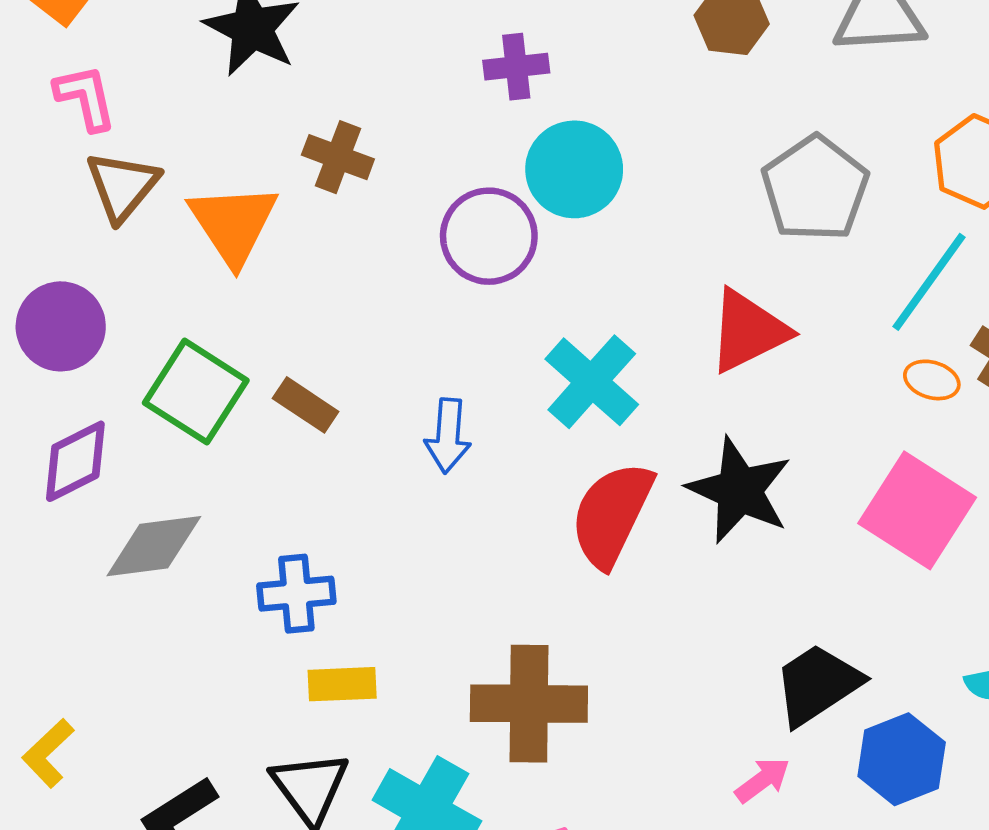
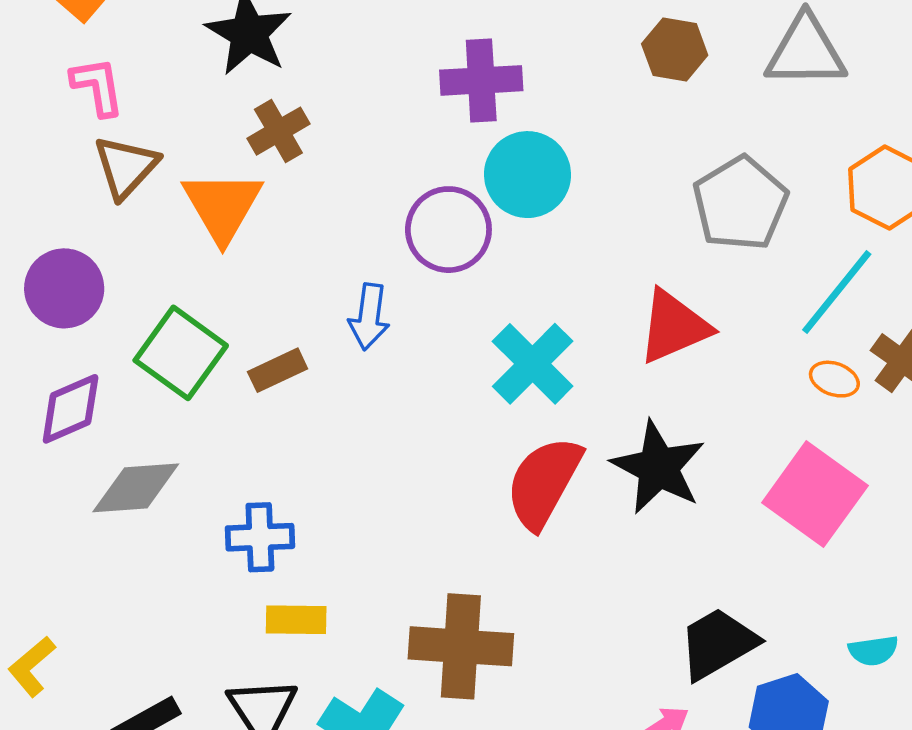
purple cross: (516, 67) -> (481, 80), size x1.4
brown cross: (338, 157) -> (278, 131), moved, turned 36
brown rectangle: (306, 405) -> (278, 370), turned -62
blue arrow: (448, 436) -> (369, 317), moved

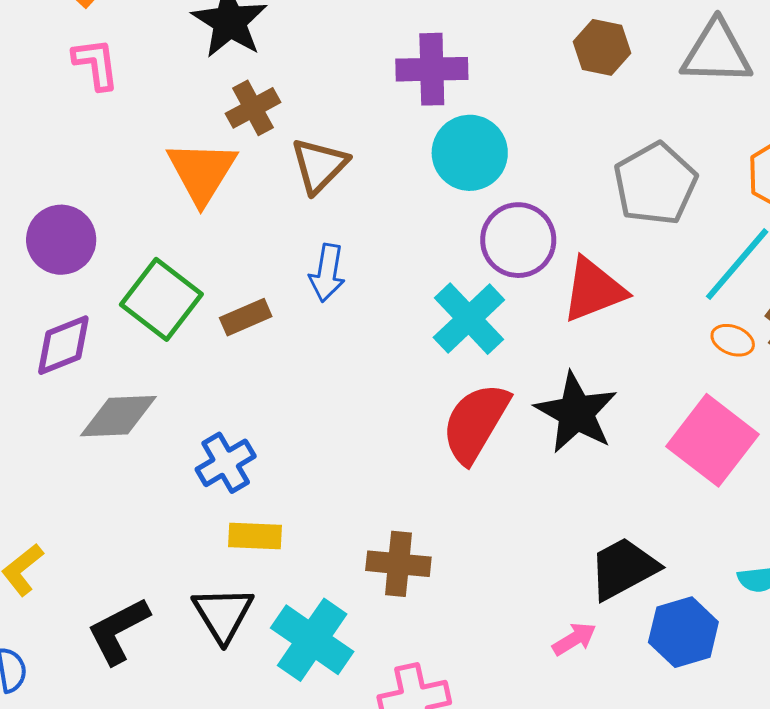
brown triangle: (126, 167) -> (319, 165), moved
purple circle: (448, 230) -> (518, 240), moved
blue cross: (260, 537) -> (226, 463), turned -30
brown cross: (461, 646) -> (398, 564), size x0.7

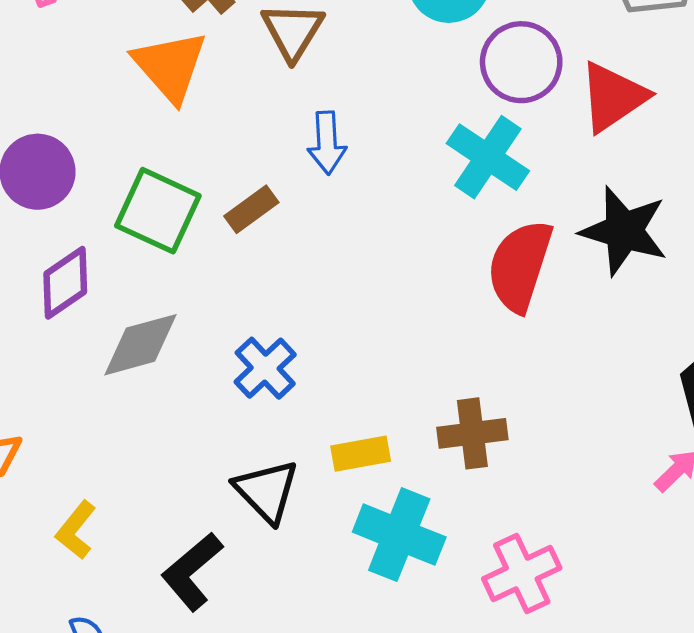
yellow rectangle: (255, 536) -> (361, 454), moved
black triangle: (223, 614) -> (267, 491), moved

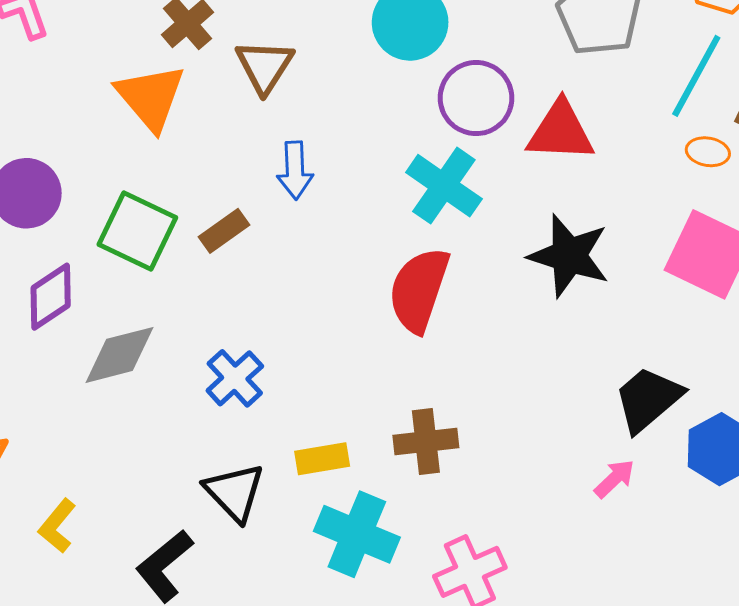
red triangle: (613, 97) -> (561, 131), turned 36
red semicircle: (520, 266) -> (419, 290), moved

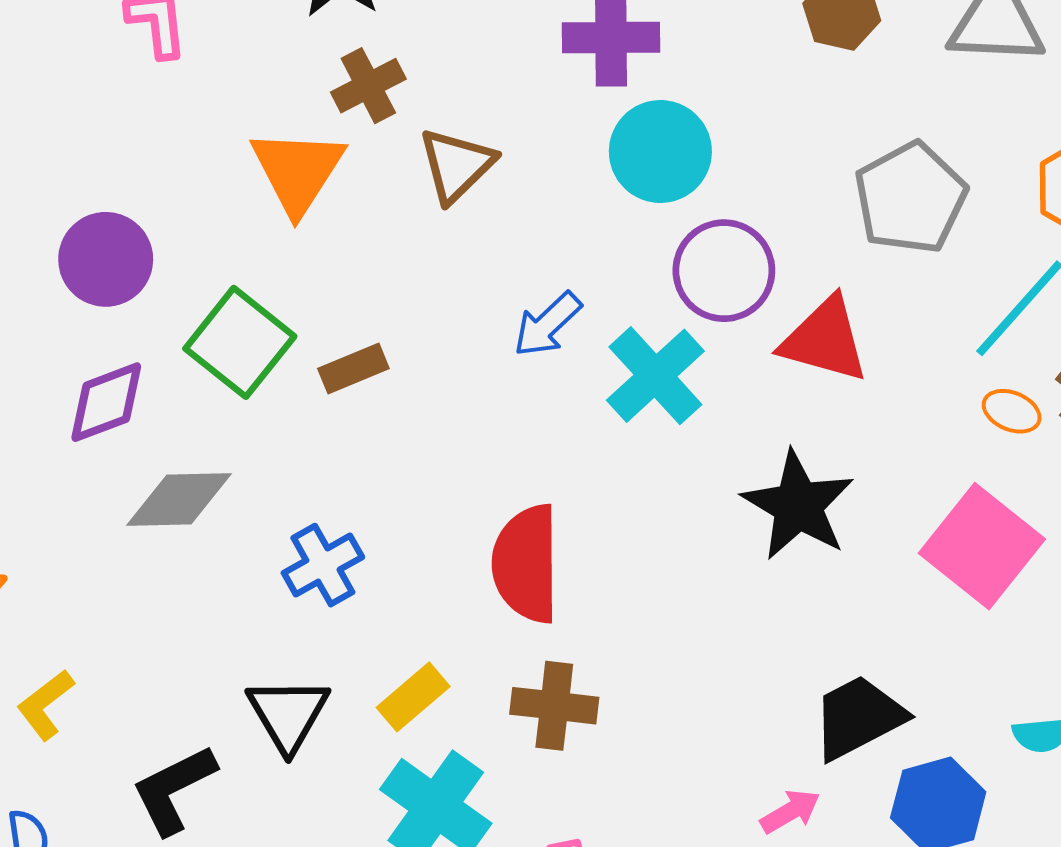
blue arrow: (295, 170) -> (547, 324), moved, turned 36
red semicircle: (419, 290) -> (526, 564), moved, turned -32
yellow rectangle: (322, 459) -> (413, 697), turned -44

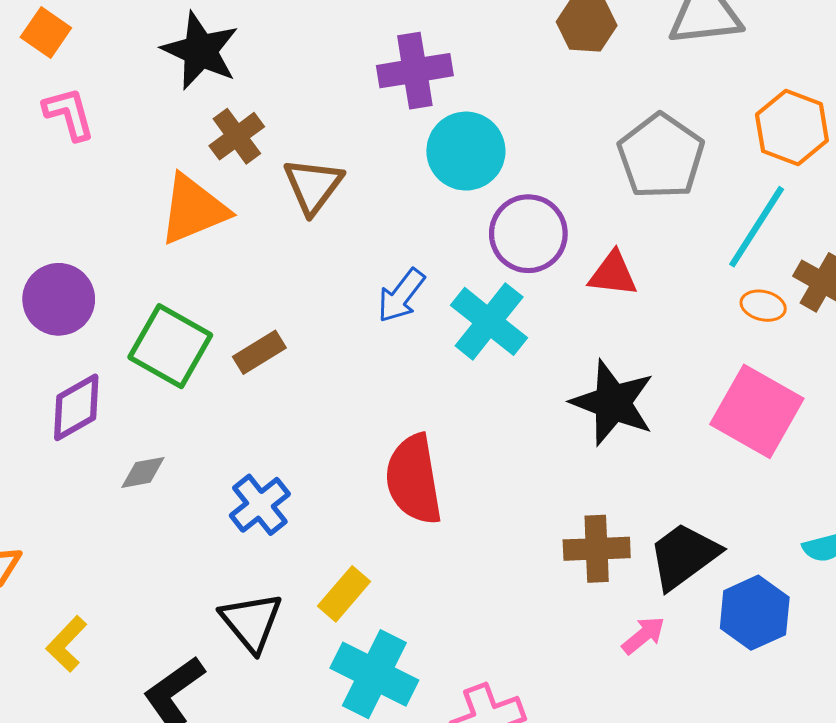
orange triangle: (298, 171) -> (193, 209), turned 44
red triangle: (825, 340) -> (613, 274), size x0.7
gray diamond: (179, 500) -> (143, 472), size x0.6
brown cross: (554, 706) -> (597, 549), moved

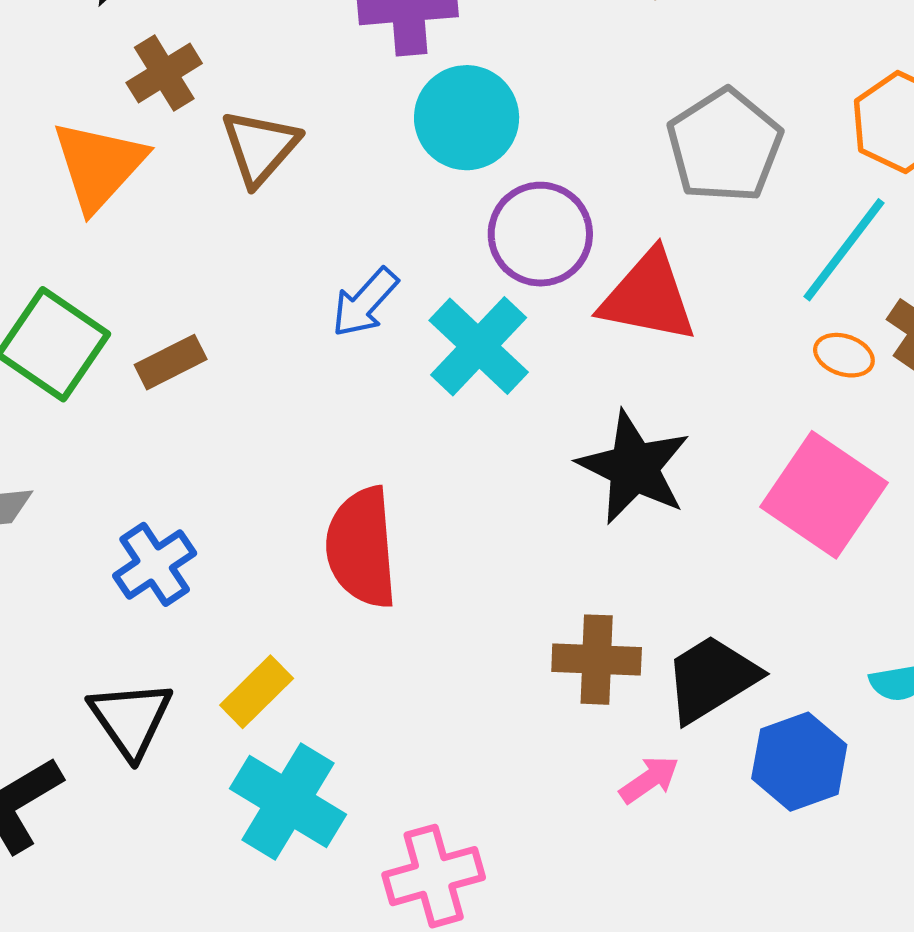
orange triangle: (193, 209) -> (99, 165), turned -30
red triangle: (613, 274) -> (648, 297), size x1.5

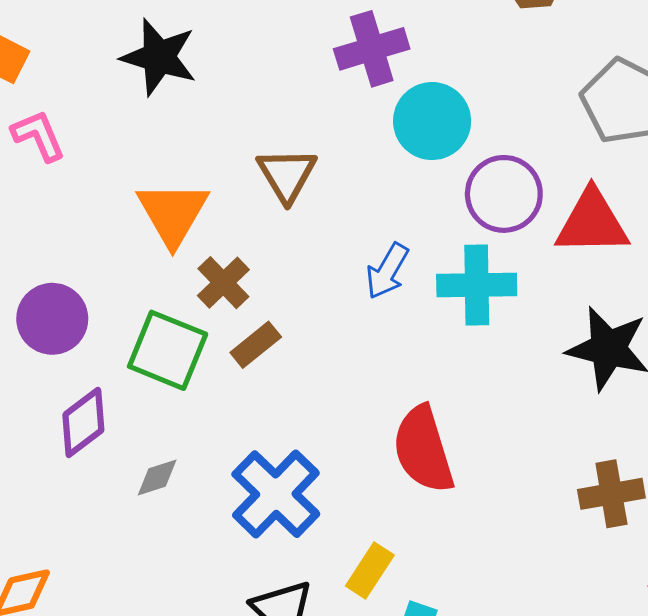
brown cross: (164, 73) -> (223, 283), moved
cyan cross: (479, 346) -> (477, 285), turned -32
blue cross: (155, 564) -> (276, 494), size x1.5

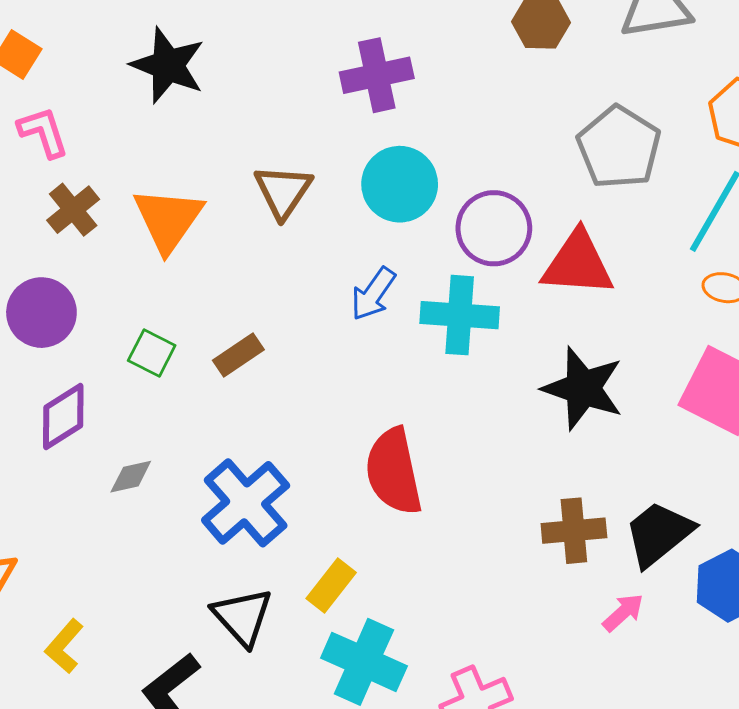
cyan circle: (432, 121) -> (400, 184), moved
brown cross: (223, 283) -> (73, 210), moved
green square: (168, 350) -> (152, 353), size x0.6

